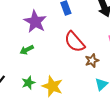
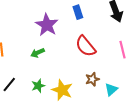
brown star: (92, 61) -> (92, 79), moved

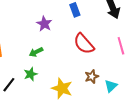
purple star: (47, 25) -> (44, 24), size x0.7
green star: (38, 86) -> (31, 74), moved

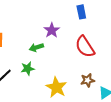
purple star: (44, 24) -> (52, 30), moved

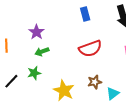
purple star: (52, 30) -> (36, 32), moved
red semicircle: (85, 47) -> (90, 49), turned -75

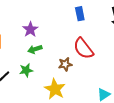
red semicircle: (90, 49) -> (83, 48), turned 70
brown star: (95, 82) -> (65, 64), moved

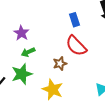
blue rectangle: (80, 14) -> (75, 20), moved
green star: (26, 70) -> (22, 74), size x1.5

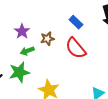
blue rectangle: (75, 20) -> (76, 22), turned -32
brown star: (60, 64) -> (47, 39), moved

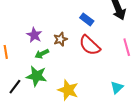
green star: (19, 72) -> (37, 76), turned 30

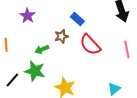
blue rectangle: (87, 19) -> (77, 19), moved
purple star: (34, 35) -> (27, 16), moved

